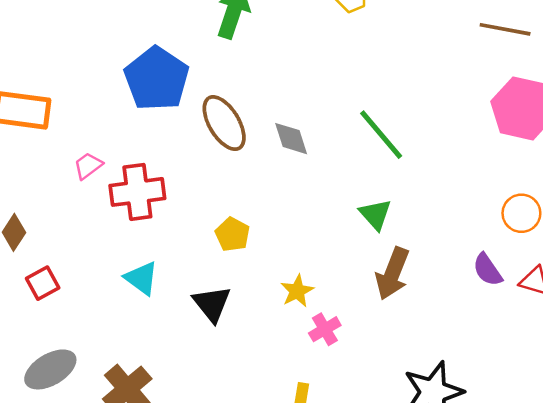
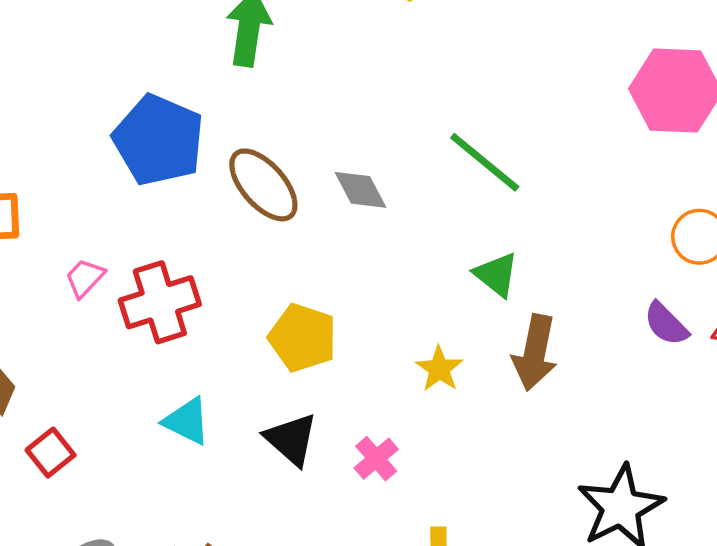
yellow pentagon: (232, 234) -> (303, 338), size x1.4
yellow star: (297, 291) -> (439, 369), moved
pink cross: (325, 329) -> (376, 459), moved

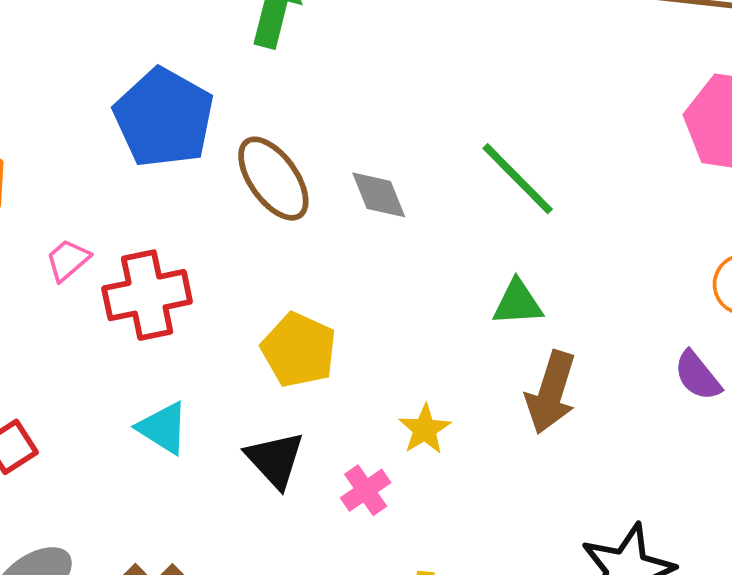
green triangle: (496, 275) -> (518, 303), turned -48
yellow star: (439, 369) -> (425, 429), moved

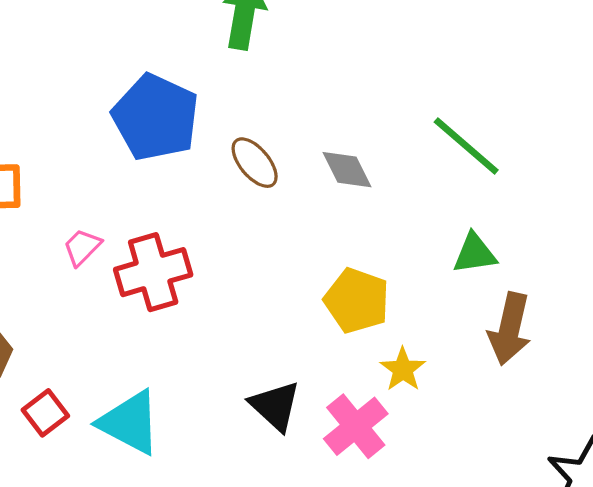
brown ellipse: (273, 179) -> (255, 163), size x0.7
yellow pentagon: (299, 350) -> (357, 301), moved
cyan triangle: (163, 428) -> (130, 423), moved, size x1.4
pink cross: (366, 490) -> (356, 426), size x1.5

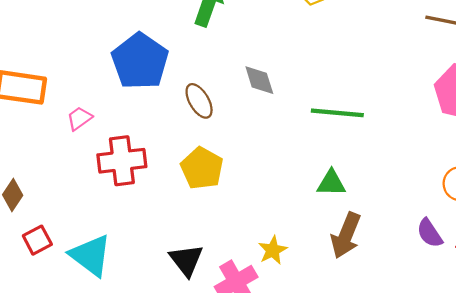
green line: (466, 146) -> (337, 113), turned -45
gray diamond: (347, 170) -> (259, 80), moved
pink trapezoid: (82, 247) -> (79, 118), moved
yellow pentagon: (357, 301) -> (202, 168), moved

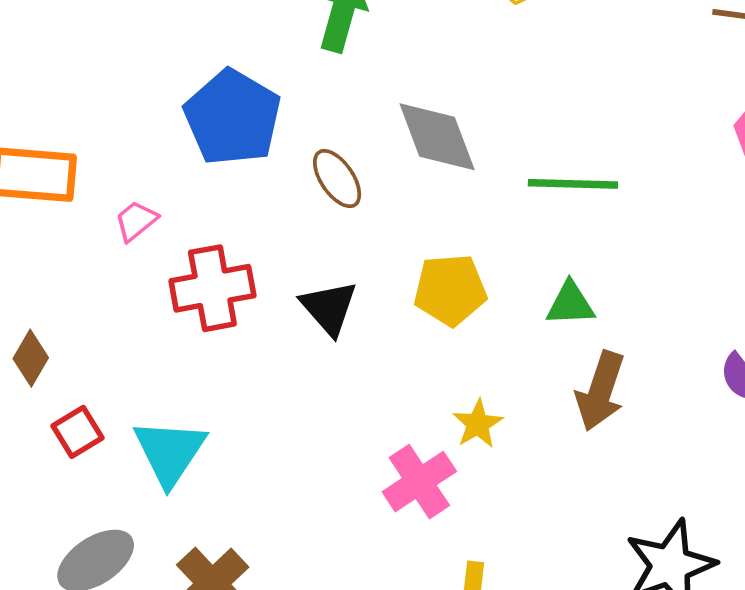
gray diamond: (259, 80) -> (437, 137), size x1.5
yellow pentagon: (202, 168) -> (450, 290), moved, turned -30
cyan triangle: (91, 255) -> (170, 452), turned 30
black triangle: (186, 260) -> (329, 308), moved

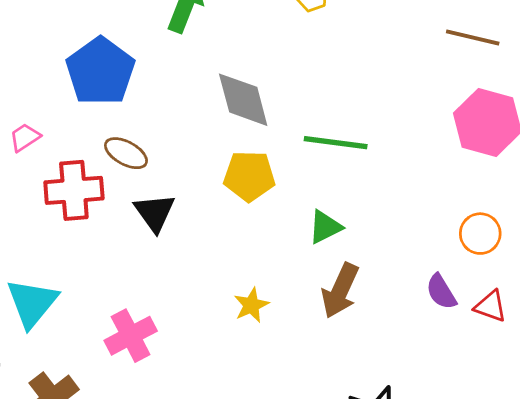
brown ellipse: (337, 179) -> (126, 153), moved, turned -33
yellow pentagon: (450, 290) -> (249, 176), moved
green triangle: (570, 304) -> (325, 227), turned -30
pink cross: (419, 482) -> (131, 336), moved

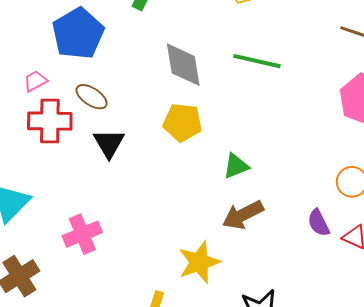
pink trapezoid: (25, 137) -> (35, 81), moved
green line: (336, 143) -> (257, 61), moved
brown arrow: (340, 291) -> (243, 215), turned 33
yellow star: (251, 305) -> (199, 262), moved, size x1.6

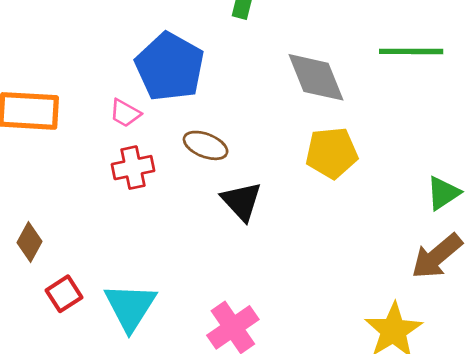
pink trapezoid: (35, 81) -> (125, 113), moved, turned -110
red cross: (50, 121) -> (133, 168), moved, size x0.7
green triangle: (236, 166) -> (443, 193), moved

